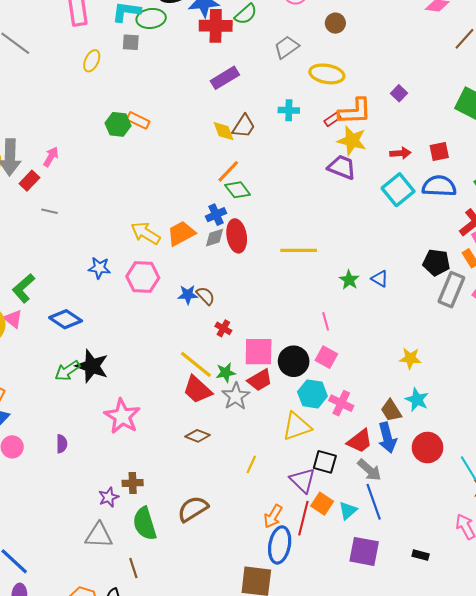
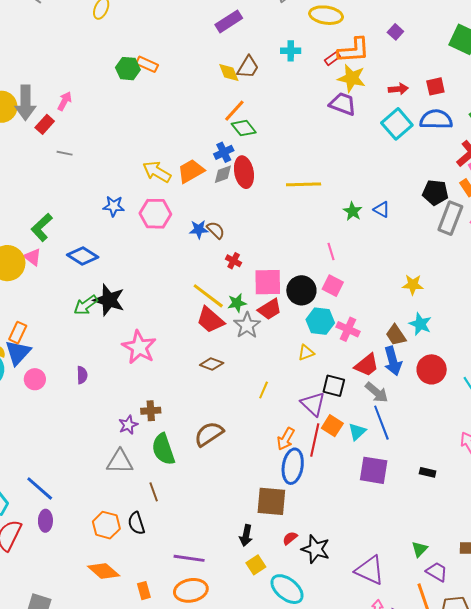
yellow triangle: (297, 426) -> (306, 353), size x0.6

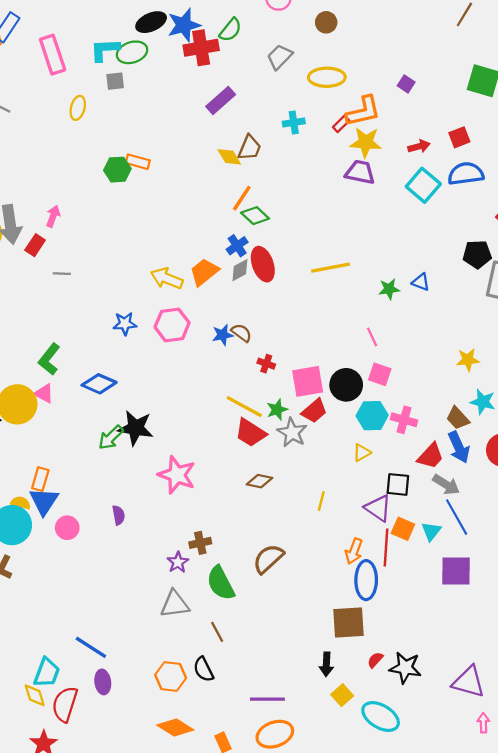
green star: (353, 211) -> (389, 289), turned -30

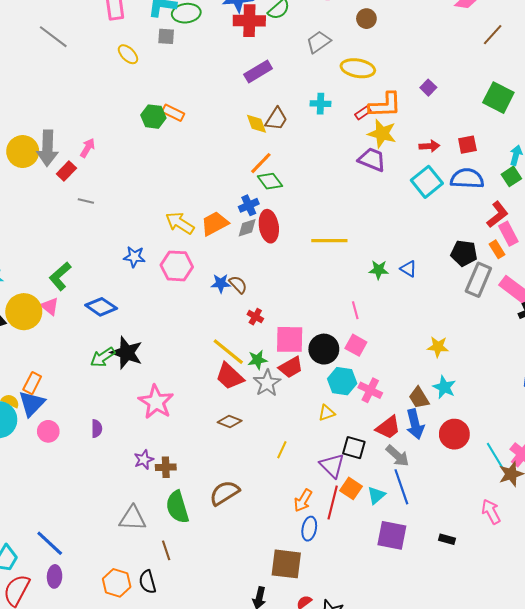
yellow ellipse: (78, 108) -> (128, 54), turned -70
purple star: (178, 562) -> (144, 460), moved
blue ellipse: (366, 580) -> (309, 529), size x0.7

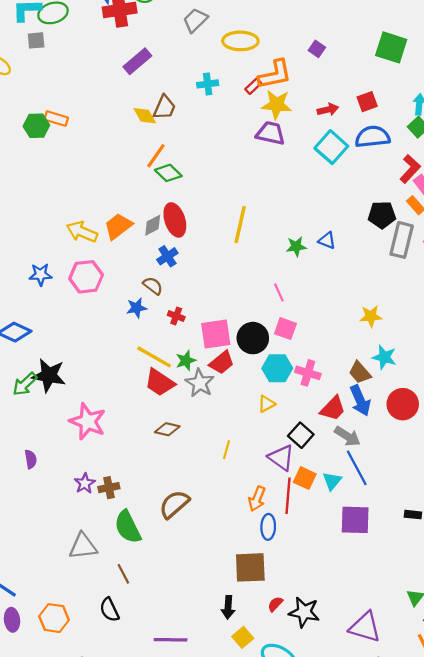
blue cross: (249, 205) -> (167, 256), moved
yellow line: (329, 241) -> (240, 225), turned -68
blue star: (221, 283) -> (137, 308), moved
black square: (354, 448) -> (301, 435), turned 35
orange hexagon: (117, 583) -> (54, 618), moved

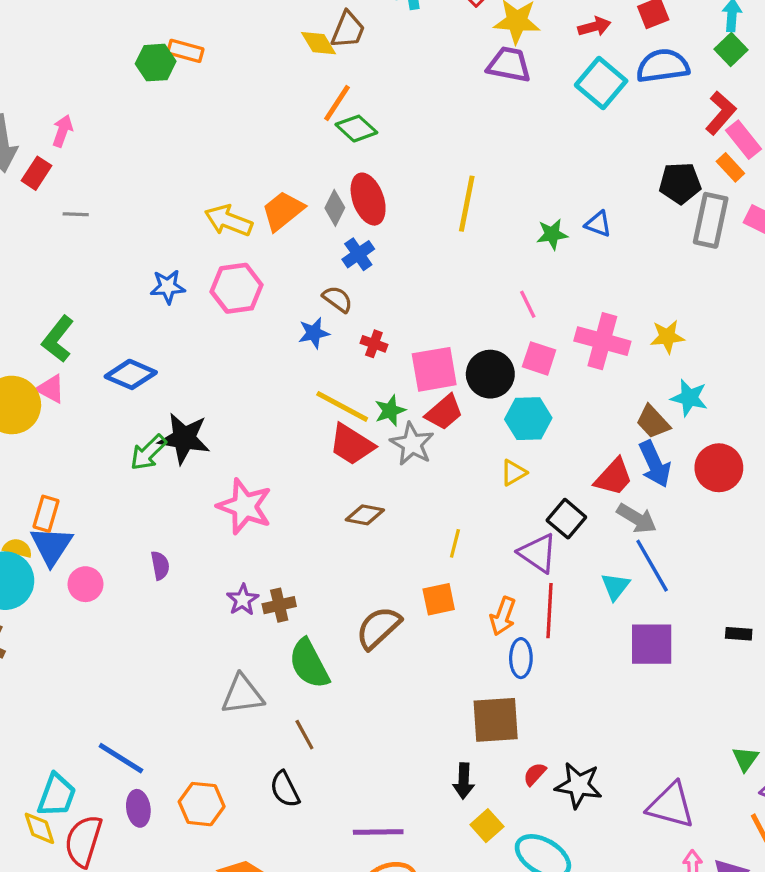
gray diamond: (153, 225) -> (335, 208), turned -35
pink cross: (308, 373) -> (602, 341), moved, size x1.4
orange square: (305, 478) -> (439, 599), moved, turned -35

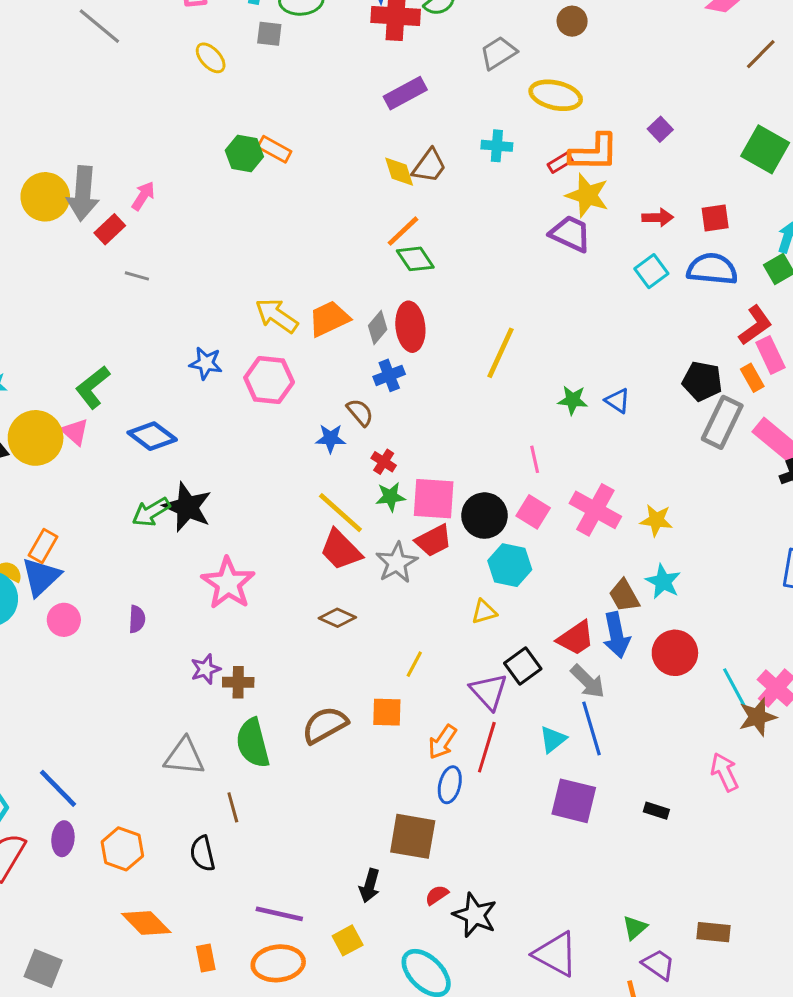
cyan square: (601, 83) -> (651, 271), size x0.7
green star: (390, 411) -> (390, 497), moved
yellow square: (487, 826) -> (348, 940), moved

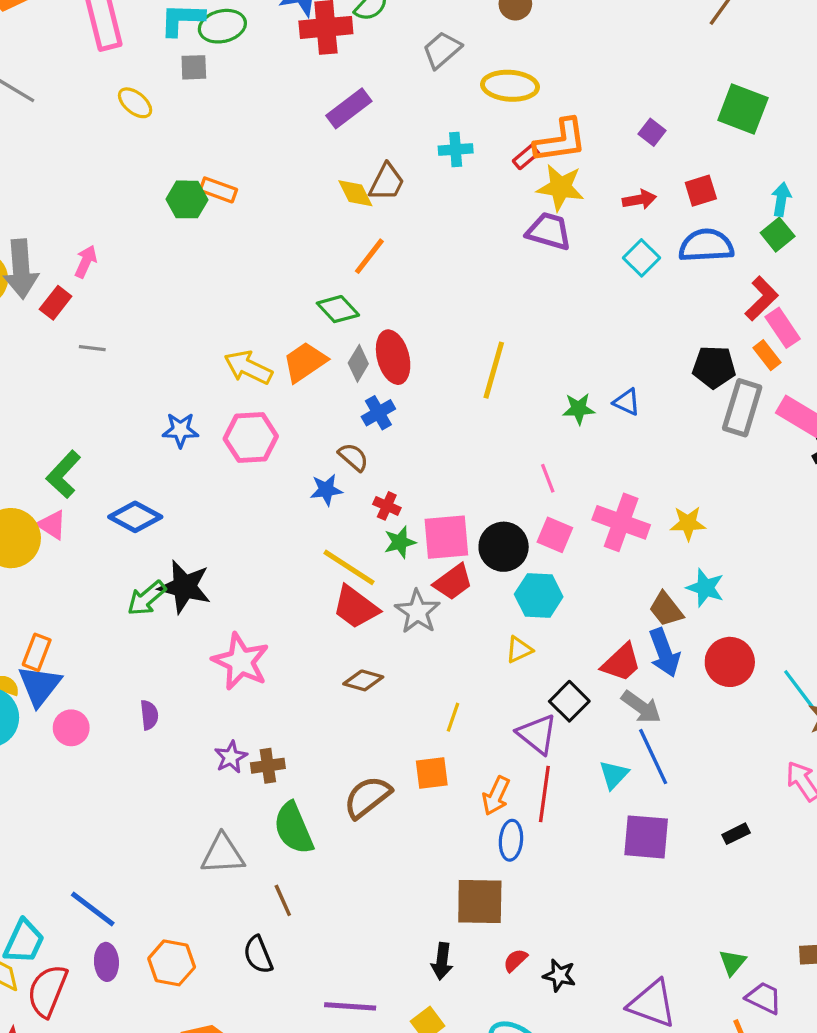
purple square: (660, 129) -> (652, 132), moved
green diamond: (415, 259) -> (338, 309), moved
black rectangle: (656, 811) -> (736, 834), turned -35
black star: (475, 915) -> (559, 975), size x0.7

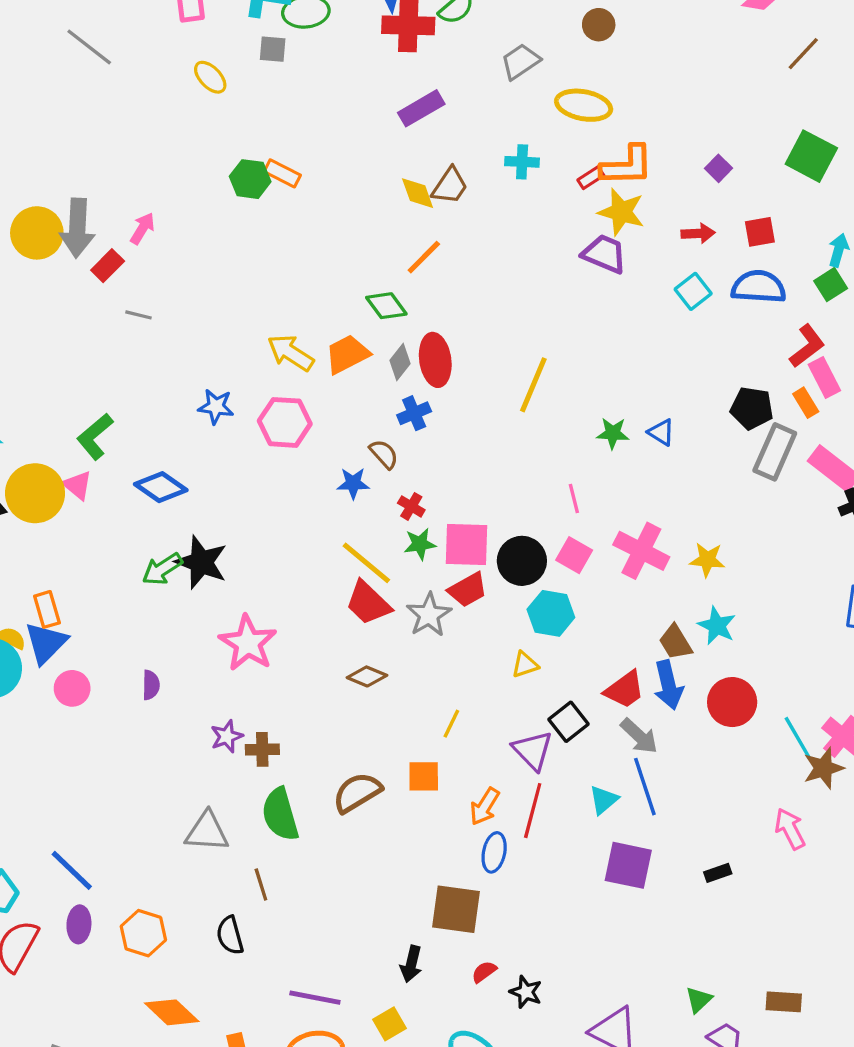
orange rectangle: (37, 652) -> (47, 609), turned -44

